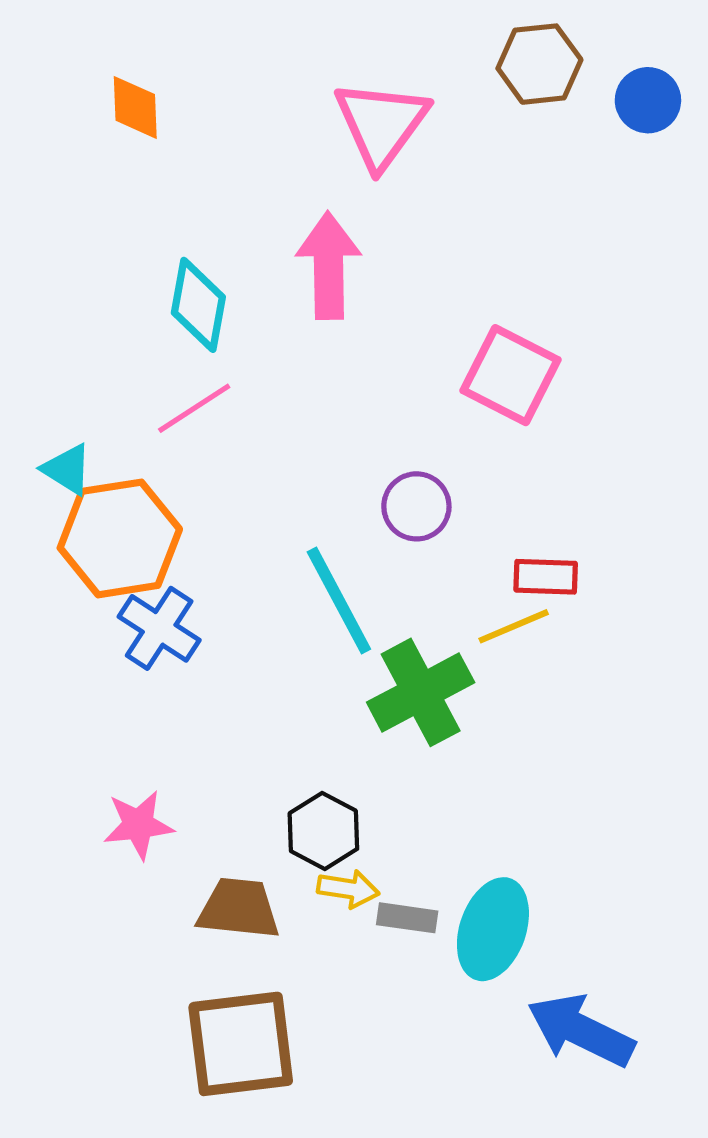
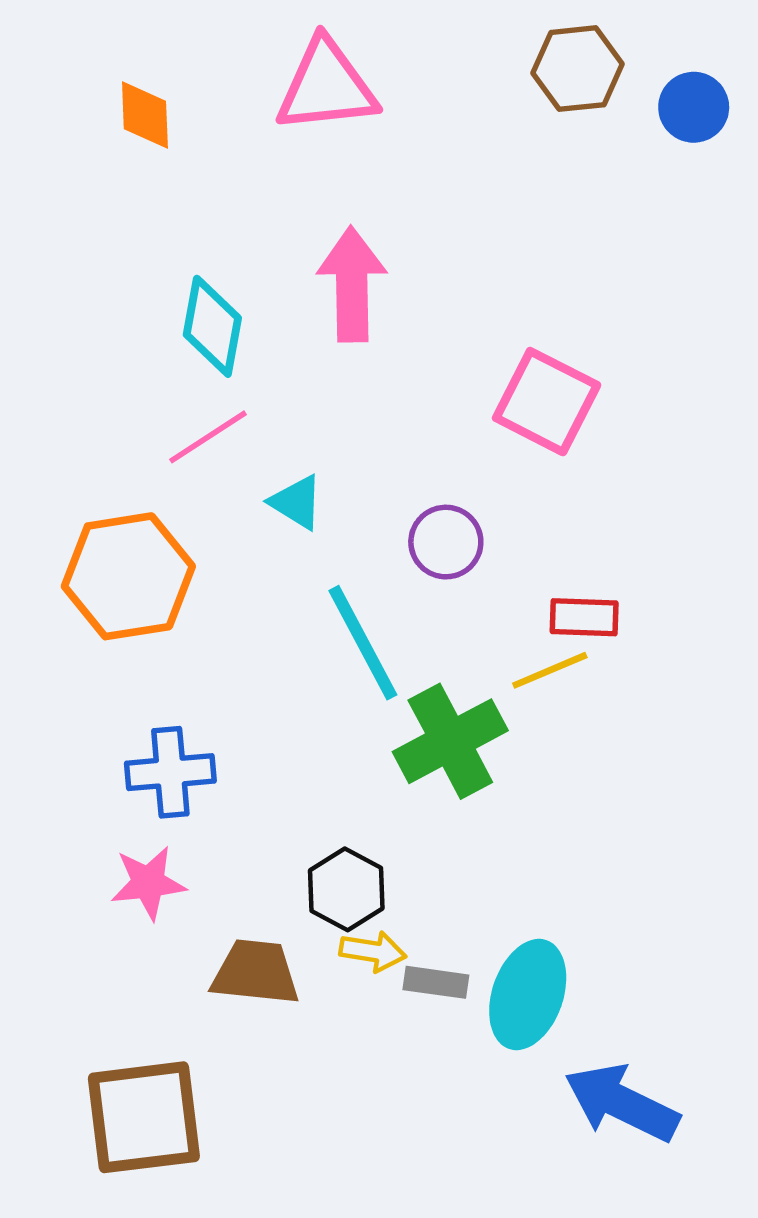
pink triangle: (381, 124) -> (326, 86), moved, turned 48
cyan triangle: (67, 469) -> (296, 502), moved
blue cross: (159, 628) -> (170, 772), moved, turned -38
brown square: (241, 1044) -> (144, 1117), moved

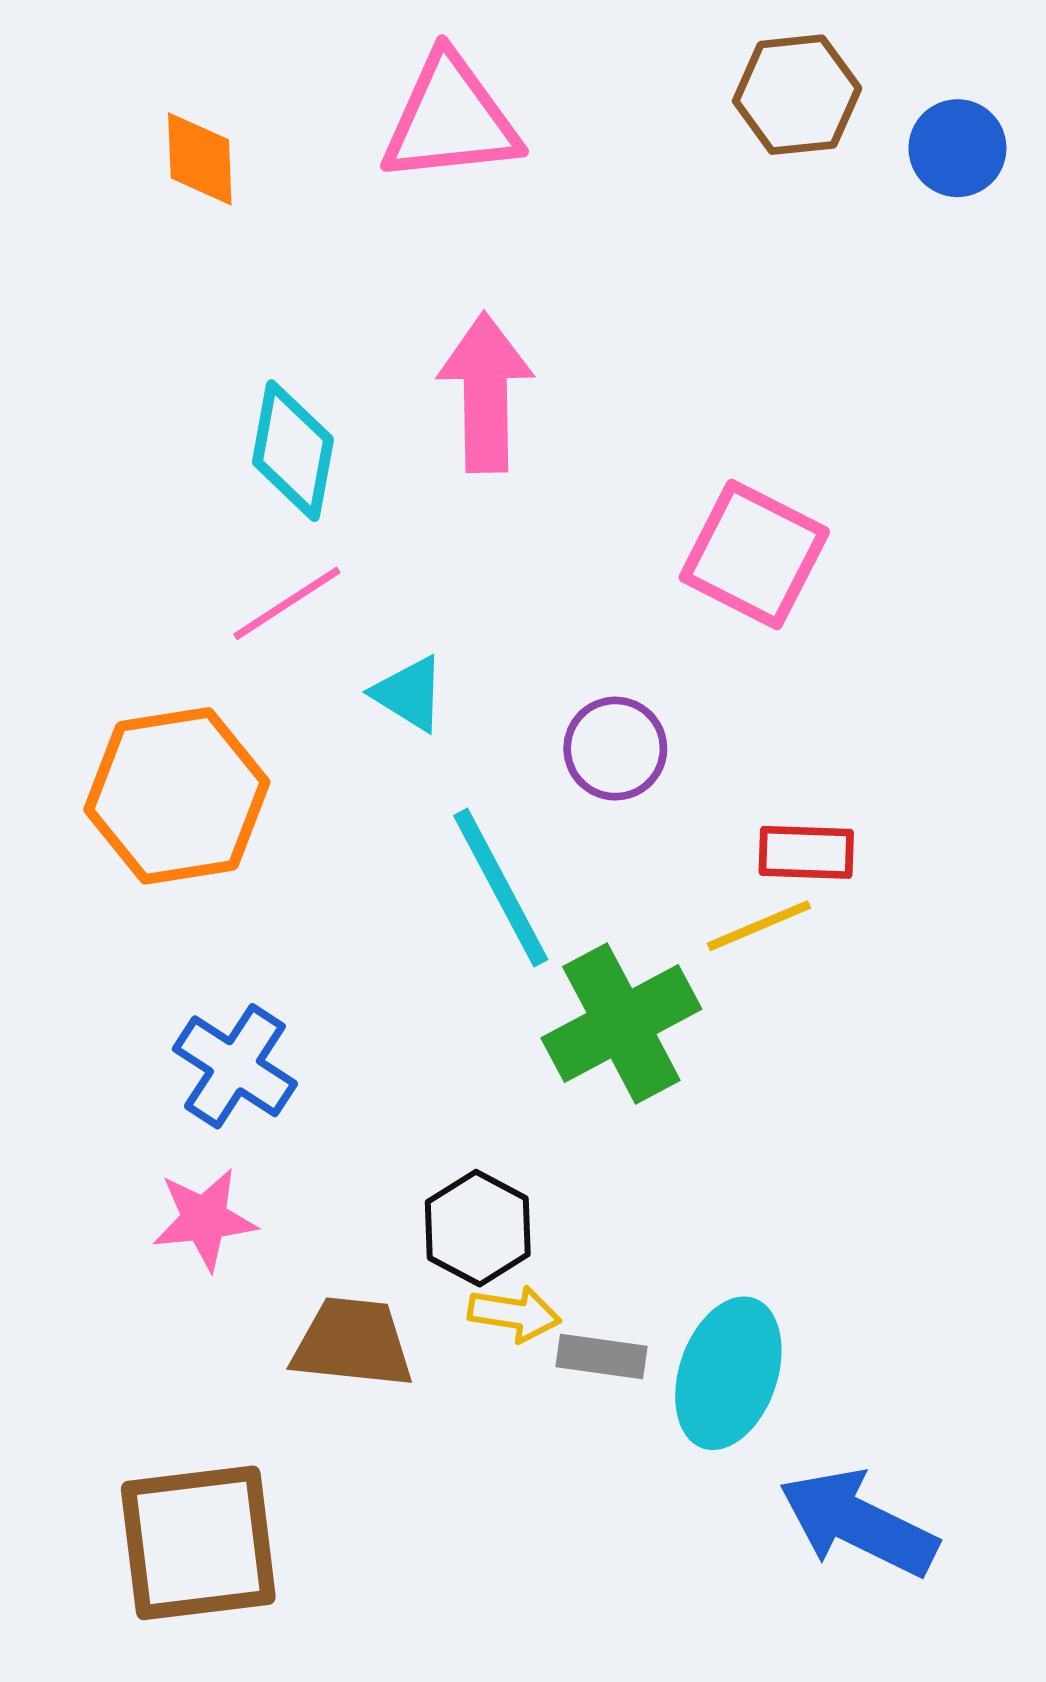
blue cross: (170, 772) -> (235, 1066), turned 38

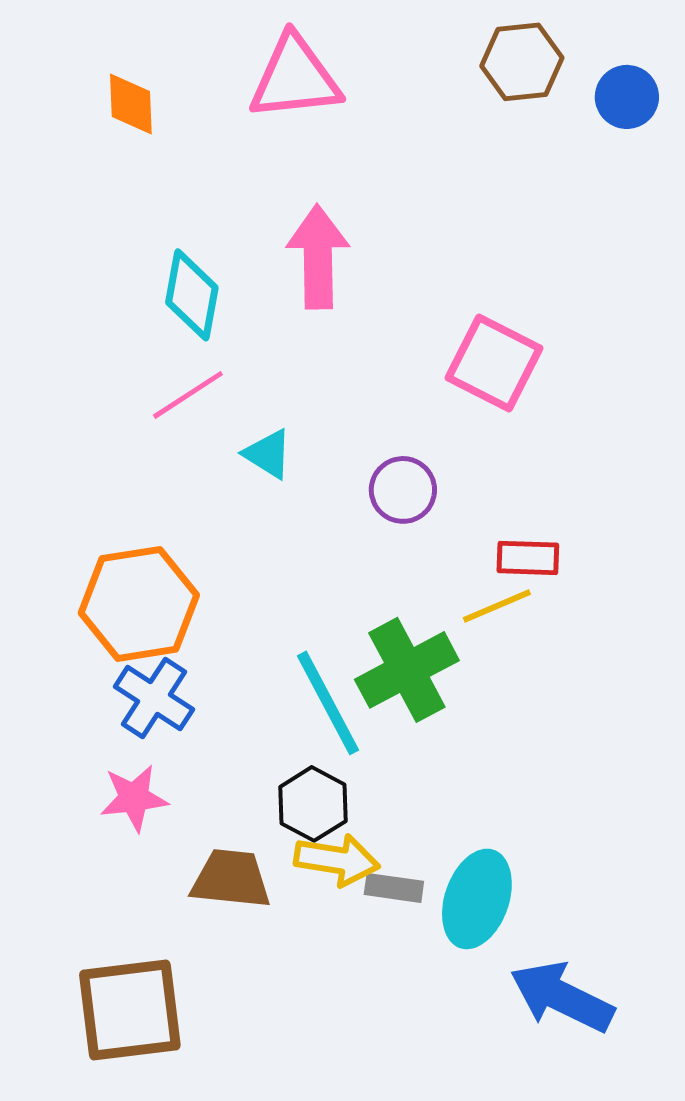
orange hexagon: (177, 796) -> (139, 604), moved
cyan line: (501, 888) -> (328, 703), moved
yellow arrow: (514, 1314) -> (337, 860), size x1.4

